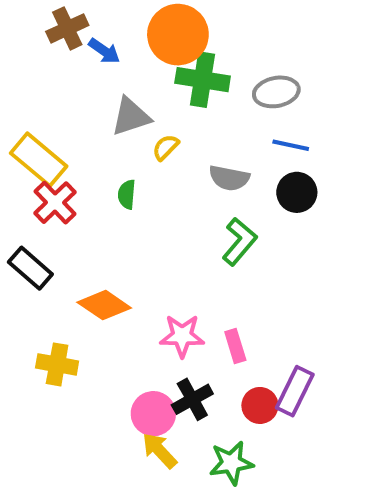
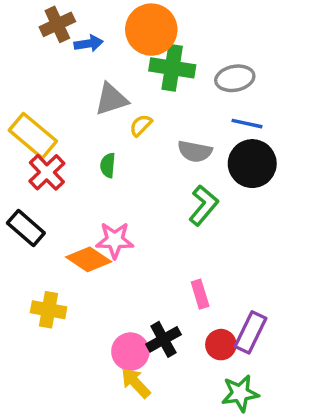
blue arrow: (104, 51) -> (89, 43), turned -44
black circle: (297, 192) -> (252, 164), size x1.4
pink star: (182, 336) -> (115, 240), moved
green star: (231, 463) -> (240, 393), moved

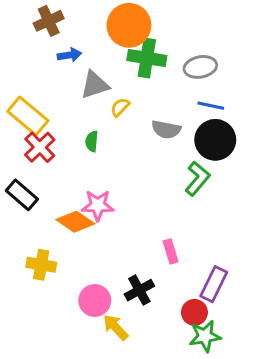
blue arrow: (89, 43) -> (69, 55), moved
green L-shape: (203, 205) -> (197, 179), moved
red circle: (221, 345) -> (194, 312), moved
pink circle: (130, 352) -> (95, 300), moved

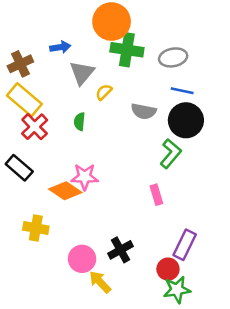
brown cross: (49, 21) -> (20, 64), moved
gray triangle: (95, 85) -> (82, 73), turned -32
pink rectangle: (171, 251) -> (156, 195), moved

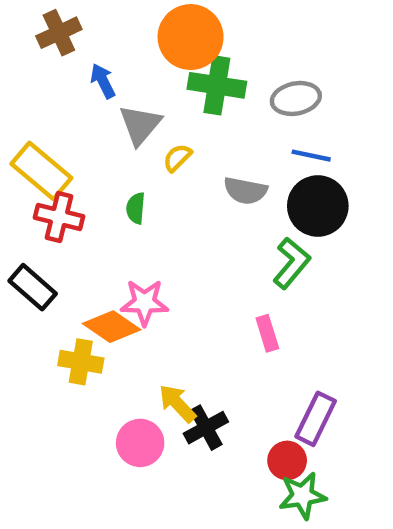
blue arrow: (60, 47) -> (103, 81), turned -108
brown cross: (20, 64) -> (59, 33), moved
red cross: (35, 127) -> (59, 217), turned -32
yellow cross: (36, 228) -> (81, 362), moved
yellow arrow: (100, 282) -> (177, 403), moved

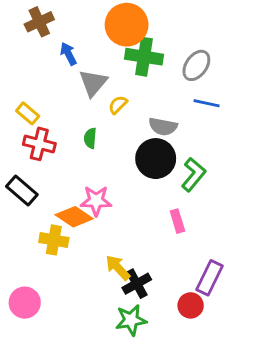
gray ellipse: (296, 98) -> (196, 65), turned -44
yellow rectangle: (41, 171) -> (28, 113), size x0.6
black circle: (318, 206) -> (156, 159), moved
pink circle: (140, 443) -> (25, 303), moved
green star: (302, 496) -> (131, 320), moved

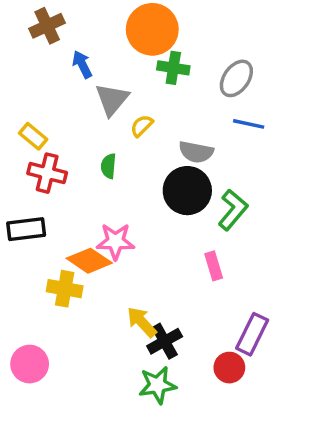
green cross: (144, 57) -> (173, 68), size x0.7
black rectangle: (22, 191) -> (26, 229), turned -48

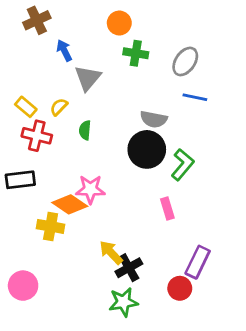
orange circle: (152, 29) -> (119, 23), size x0.6
yellow semicircle: (142, 126) -> (59, 107), moved

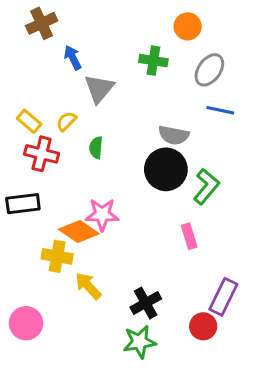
orange circle: (119, 23) -> (188, 26), moved
yellow arrow: (111, 253) -> (88, 286), moved

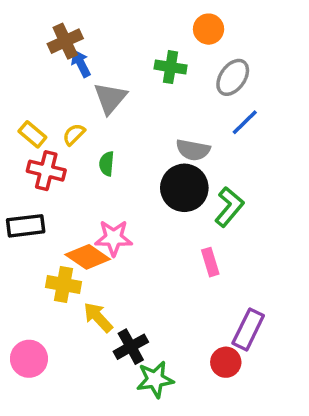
brown cross: (42, 23) -> (65, 41), moved
blue line: (220, 110) -> (245, 122), turned -56
black cross: (146, 303) -> (131, 347), moved

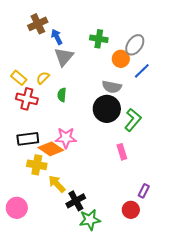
orange circle: (209, 29) -> (121, 59), moved
blue arrow: (81, 64) -> (57, 37), moved
black rectangle: (26, 226) -> (28, 139), moved
purple rectangle: (248, 329) -> (144, 191), size x0.6

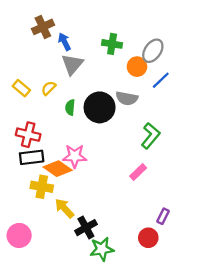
red cross: (27, 99) -> (28, 135), moved
black circle: (107, 109) -> (100, 107), moved
pink rectangle: (122, 152) -> (138, 172), turned 63

